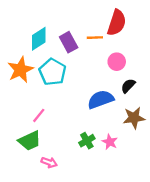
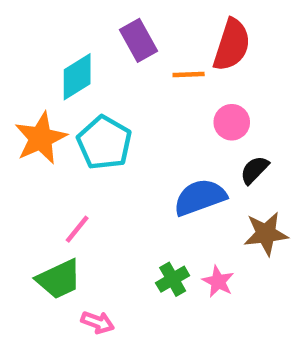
purple rectangle: (69, 42) -> (138, 40), moved

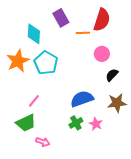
cyan diamond: (77, 77) -> (34, 34), turned -55
blue semicircle: (200, 197) -> (82, 99), moved

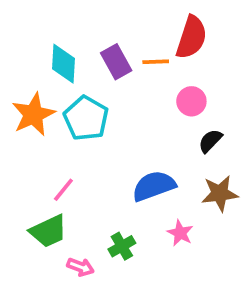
purple rectangle: (61, 18) -> (116, 62), moved
green cross: (76, 123) -> (122, 246), moved

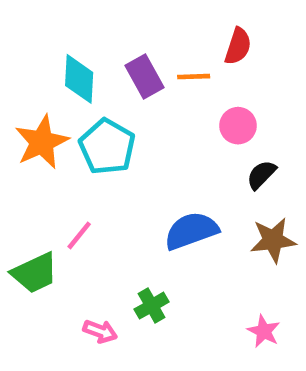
red semicircle: (191, 37) -> (238, 46), size x0.7
green trapezoid: (48, 231) -> (35, 273), moved
pink star: (180, 233) -> (264, 331), moved

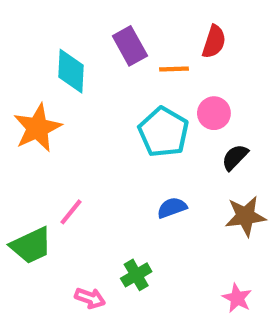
purple rectangle: (145, 77) -> (130, 46), moved
cyan pentagon: (107, 147) -> (164, 132), moved
blue semicircle: (191, 231) -> (172, 208), size x0.6

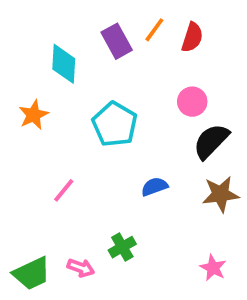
orange line: (174, 69) -> (154, 30), moved, turned -52
orange star: (37, 128) -> (34, 115), size x0.7
cyan pentagon: (164, 132) -> (115, 124), moved
black semicircle: (235, 157) -> (211, 141), size x1.5
green trapezoid: (31, 246) -> (32, 273), moved

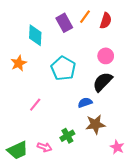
black semicircle: (211, 141) -> (103, 82), moved
brown star: (221, 194) -> (95, 124), moved

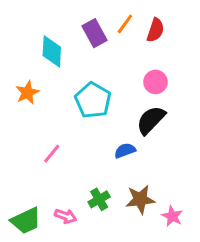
brown star: (95, 124) -> (140, 199), moved

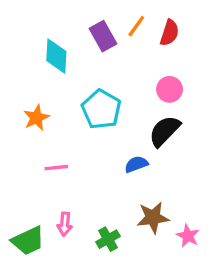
orange star: (27, 93) -> (36, 118), moved
pink line: (52, 154) -> (56, 168), turned 45
green cross: (99, 199) -> (108, 239), moved
pink arrow: (66, 216) -> (65, 224), moved, turned 75

